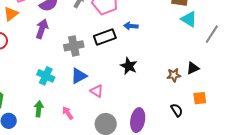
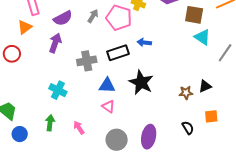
black star: (129, 66) -> (141, 82), size x1.4
blue triangle: (79, 76) -> (107, 85), moved, turned 30

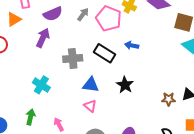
black rectangle: (118, 53) -> (105, 53), turned 45
black star: (141, 82) -> (125, 85), size x0.7

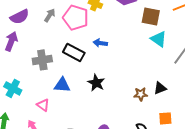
pink triangle: (90, 106) -> (43, 105), moved

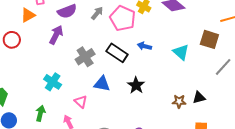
brown square: (151, 17) -> (209, 39), moved
cyan triangle: (159, 39) -> (181, 52), moved
gray cross: (42, 60) -> (85, 57), turned -30

